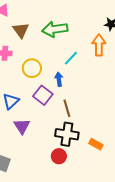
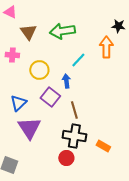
purple triangle: (22, 126) -> (29, 128), size x1.4

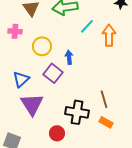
orange arrow: (106, 47) -> (109, 35), moved
cyan line: (78, 60) -> (87, 26), moved
brown line: (74, 110) -> (104, 99), moved
red circle: (66, 158) -> (57, 133), moved

